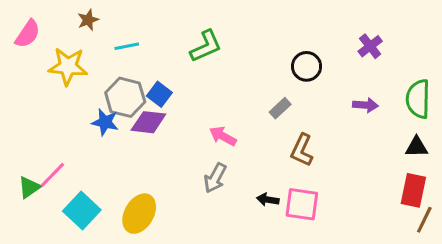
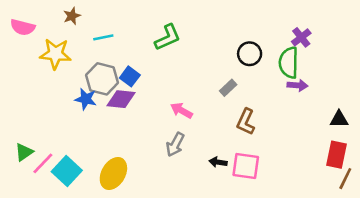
pink semicircle: (28, 34) -> (23, 27), turned 70
green semicircle: (418, 99) -> (289, 63), moved
pink line: (52, 175) -> (43, 163), moved

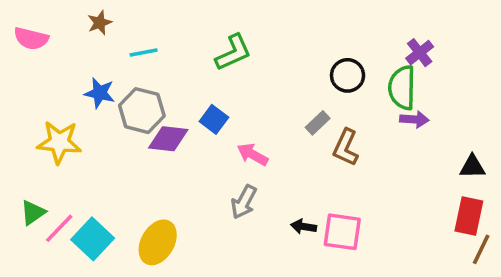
yellow star: (55, 54) -> (59, 142), moved
blue square: (130, 76) -> (214, 119), moved
blue star: (86, 99) -> (100, 93), moved
brown L-shape: (246, 122) -> (346, 147), moved

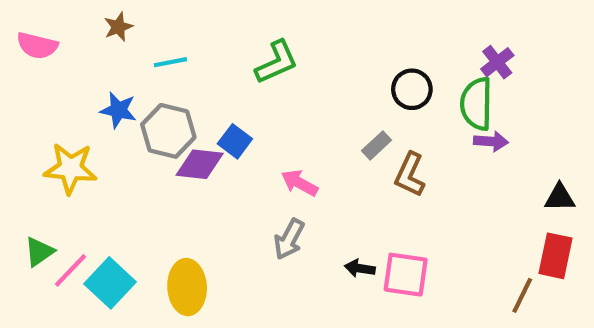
blue square: (214, 119) -> (235, 141), moved
yellow ellipse: (158, 242) -> (187, 287), turned -33
brown line: (481, 249) -> (522, 295), moved

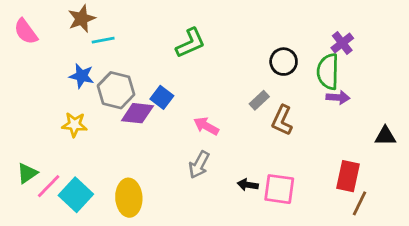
brown star: (118, 27) -> (82, 19), size x1.4
pink semicircle: (37, 46) -> (26, 32), turned 40
cyan line: (170, 62) -> (103, 40), moved
yellow star: (70, 168) -> (74, 125), moved, size x0.7
red rectangle: (556, 256) -> (348, 176), moved

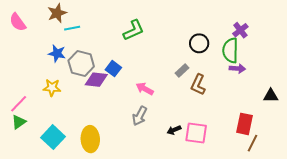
black arrow: (248, 185) -> (174, 130), turned -32
pink line: (49, 186) -> (19, 104), moved

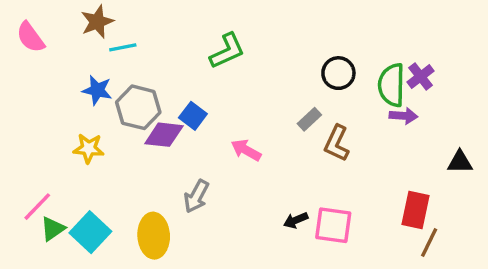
purple cross: (240, 30) -> (421, 77), moved
pink line: (19, 104) -> (37, 207), moved
gray arrow: (140, 116) -> (196, 196), moved
green triangle: (19, 122) -> (53, 229), moved

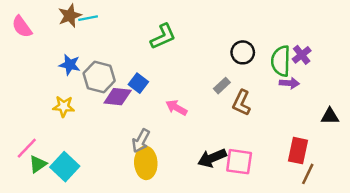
cyan line: (123, 47) -> (88, 18), moved
black arrow: (296, 220) -> (212, 158), size x1.6
yellow ellipse: (154, 236) -> (146, 163), moved

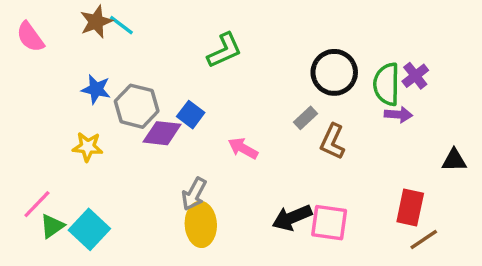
cyan line: (88, 18) -> (121, 25), turned 48
black circle: (243, 52) -> (334, 72), size x1.4
brown line: (308, 174) -> (424, 240), turned 30

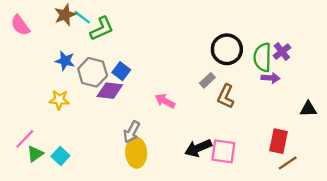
green L-shape: (224, 50) -> (102, 29), moved
blue square: (191, 115) -> (121, 71), moved
cyan square: (89, 229) -> (60, 156), size x0.7

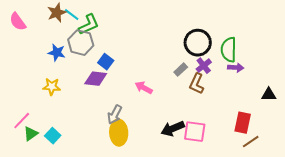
purple cross: (282, 52) -> (204, 66), moved
gray hexagon: (93, 72) -> (81, 43), moved

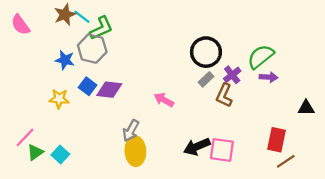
black circle: (198, 43) -> (206, 52), moved
green semicircle: (229, 50) -> (261, 57), turned 50
blue square: (106, 62) -> (88, 86), moved

